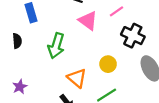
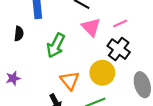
black cross: (133, 36) -> (119, 49), moved
yellow circle: (108, 64) -> (102, 73), size x1.5

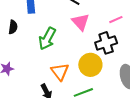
pink line: (120, 23) -> (116, 20), moved
black cross: (119, 49) -> (106, 43), turned 35

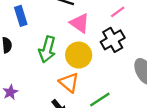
yellow circle: (90, 65) -> (79, 55), moved

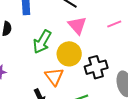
black cross: (113, 40) -> (96, 67), moved

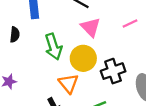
green arrow: (42, 42) -> (53, 47), turned -45

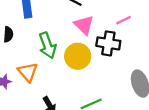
black cross: (113, 71) -> (108, 43), moved, turned 30
orange triangle: (68, 83) -> (28, 72), moved

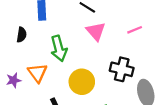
black cross: (108, 43) -> (122, 69), moved
yellow circle: (78, 56) -> (82, 82), moved

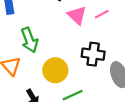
pink triangle: (96, 31) -> (77, 15), moved

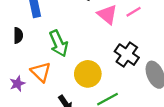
black cross: (93, 54) -> (127, 55), turned 30

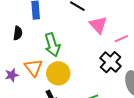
pink line: (134, 12) -> (121, 39), moved
yellow circle: (88, 74) -> (58, 73), moved

